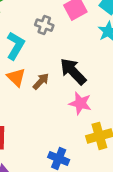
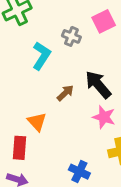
orange triangle: (16, 77) -> (37, 122), moved

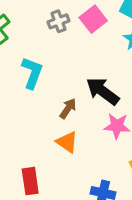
gray cross: (71, 36) -> (58, 21), moved, turned -30
orange triangle: (37, 122) -> (67, 142), moved

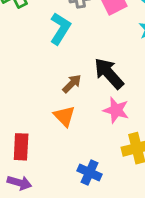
cyan L-shape: (32, 73) -> (60, 29), moved

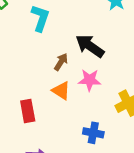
pink star: (116, 110) -> (90, 80), moved
red rectangle: (21, 147) -> (28, 111), moved

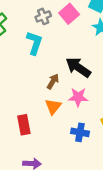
orange triangle: (61, 91) -> (53, 107), turned 36
blue cross: (93, 133) -> (80, 132), moved

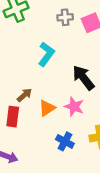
cyan L-shape: (35, 43) -> (46, 54), moved
brown arrow: (53, 81) -> (24, 95), moved

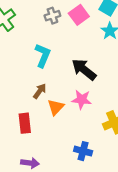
brown arrow: (24, 95) -> (40, 91), moved
blue cross: (65, 141) -> (83, 151), moved

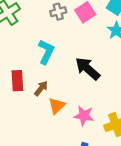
pink star: (82, 100) -> (84, 116), moved
red rectangle: (25, 123) -> (17, 81), moved

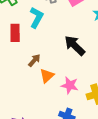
cyan L-shape: (46, 52) -> (36, 17), moved
red rectangle: (17, 81) -> (15, 33), moved

